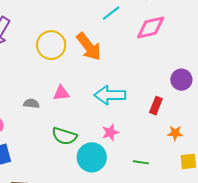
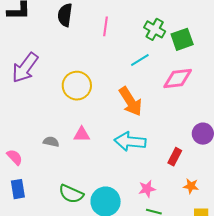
orange arrow: (89, 47) -> (131, 101), moved
pink star: (110, 132) -> (147, 189), moved
green semicircle: (64, 136) -> (71, 194), moved

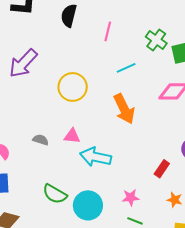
cyan line: (140, 60) -> (126, 68), moved
cyan arrow: (130, 141) -> (96, 157), moved

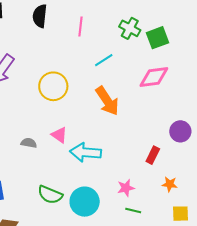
pink triangle: (72, 136) -> (59, 135), turned 36

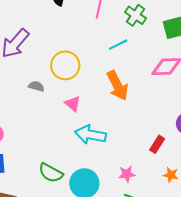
green cross: (130, 28) -> (135, 15), moved
pink triangle: (59, 135) -> (73, 104), moved
gray semicircle: (29, 143) -> (36, 86), moved

